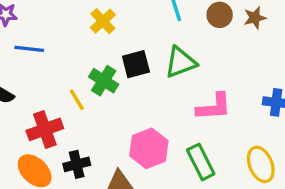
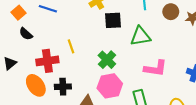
black square: (136, 64) -> (113, 20), moved
green cross: (104, 81) -> (107, 60), moved

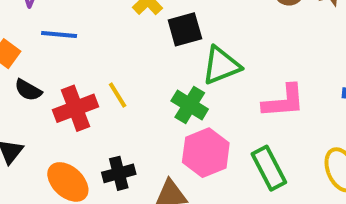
green triangle: (140, 36) -> (221, 65), moved
red cross: (47, 61) -> (76, 108), moved

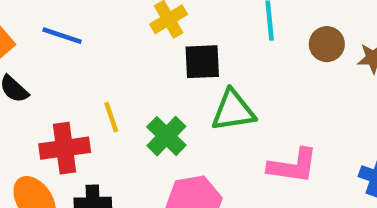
green cross: (190, 105) -> (166, 136), moved
red cross: (76, 108) -> (65, 148), moved

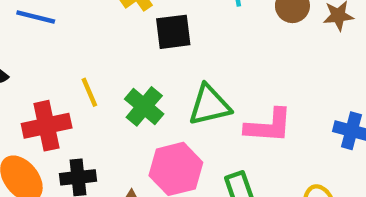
green triangle: (233, 111) -> (209, 105), moved

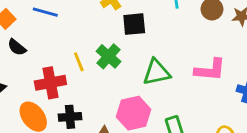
green cross: (144, 106) -> (109, 56), moved
pink L-shape: (269, 126) -> (210, 70), moved

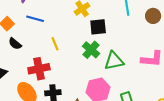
green cross: (109, 56) -> (91, 50), moved
yellow line: (79, 62) -> (55, 44), moved

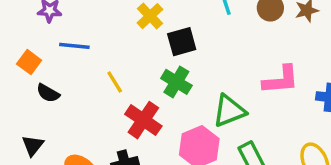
green triangle: (114, 61) -> (229, 111), moved
red cross: (39, 69) -> (143, 120), moved, turned -35

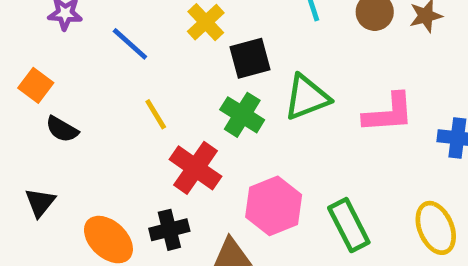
blue line: (74, 46) -> (130, 44), moved, turned 36
green triangle: (229, 111) -> (307, 97), moved

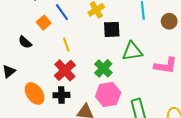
orange square: (36, 85) -> (44, 23), moved
green cross: (242, 115) -> (103, 68), moved
red cross: (195, 168) -> (65, 70), moved

